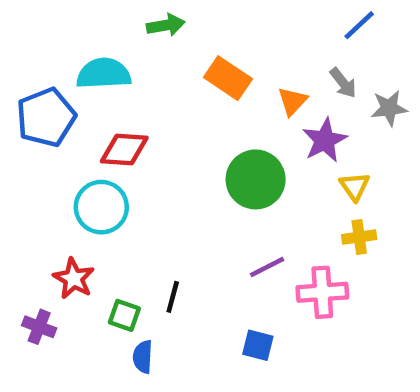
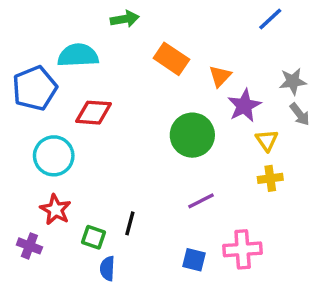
gray arrow: (343, 83) -> (300, 114), moved
cyan circle: (101, 207) -> (54, 156), moved
pink cross: (322, 292) -> (243, 249), moved

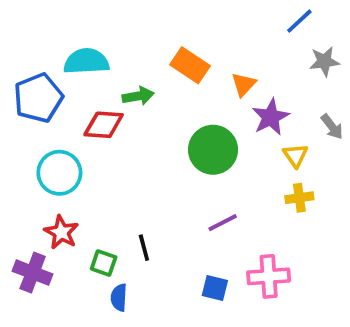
green arrow: (125, 19) -> (138, 96), moved
gray star: (293, 81) -> (324, 61), moved
black line: (130, 223) -> (144, 248), turned -30
purple cross: (29, 246) -> (33, 273), size x1.4

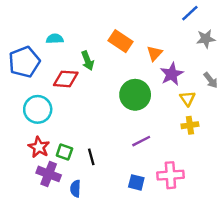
cyan semicircle: (86, 61) -> (55, 39), size x0.6
green arrow: (138, 96) -> (88, 61), turned 78
green square: (104, 263) -> (64, 152), moved
purple cross: (33, 273) -> (49, 174), moved

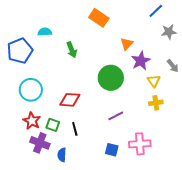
orange rectangle: (120, 41) -> (99, 18), moved
red diamond: (66, 79) -> (70, 100), moved

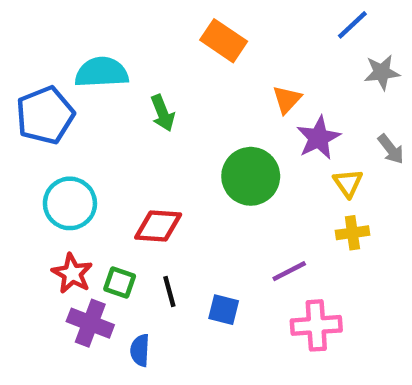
cyan semicircle: (45, 32) -> (102, 72), size x1.6
purple line: (116, 116) -> (289, 271), moved
blue square: (112, 150) -> (224, 310), moved

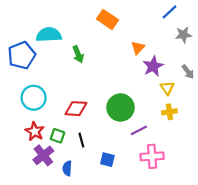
green circle: (251, 176) -> (121, 108), moved
blue square: (224, 310) -> (107, 160), moved
purple cross: (90, 323) -> (43, 155), turned 30

